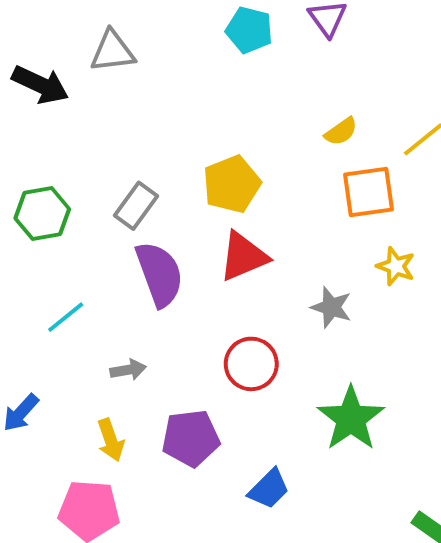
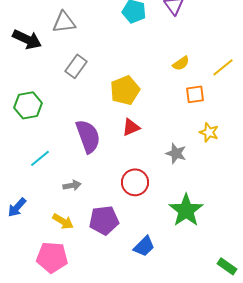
orange square: (368, 192) -> (195, 94), size x0.7
gray rectangle: (136, 206) -> (76, 66), moved
red triangle: (243, 257) -> (131, 127), size x0.7
yellow arrow: (111, 440) -> (63, 221), turned -40

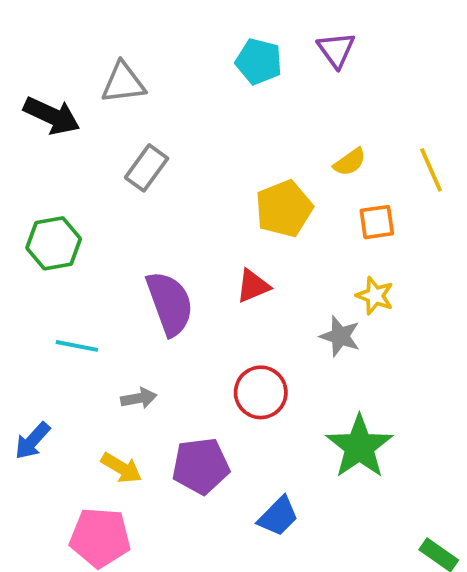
yellow line: (223, 67) -> (431, 170), turned -75
yellow pentagon: (125, 90) -> (284, 209), moved
yellow star: (209, 132) -> (375, 296), moved
cyan line: (40, 158) -> (77, 346), turned 50

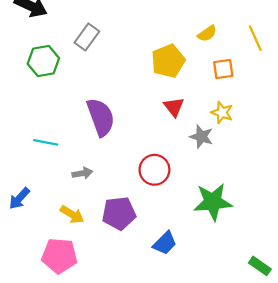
green hexagon: (54, 243) -> (43, 61), moved
red triangle: (253, 286) -> (174, 107), moved, turned -45
green star: (359, 447) -> (213, 202), turned 30

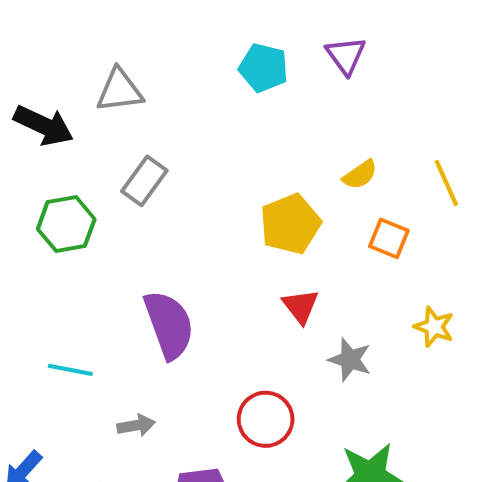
orange square: (223, 69) -> (389, 238), turned 30
yellow star: (222, 113) -> (434, 327), moved

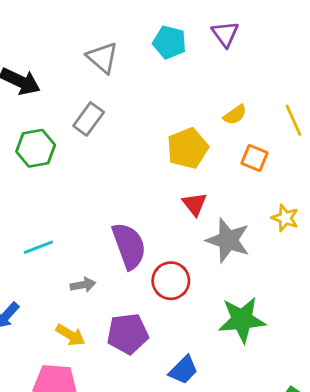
gray triangle: (120, 90) -> (103, 58), moved, turned 48
purple semicircle: (169, 325) -> (129, 246), moved
gray star: (350, 360) -> (228, 240), size x1.5
cyan line: (70, 370) -> (38, 247), turned -32

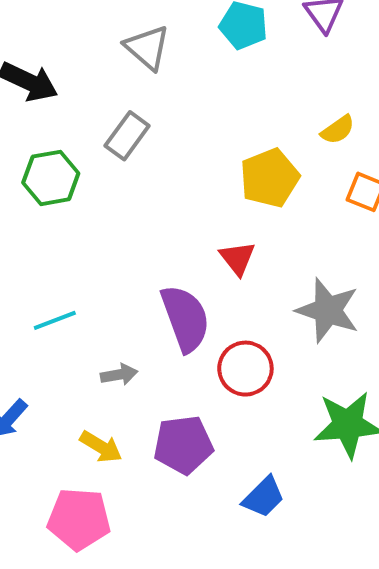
red triangle: (195, 204) -> (237, 258), moved

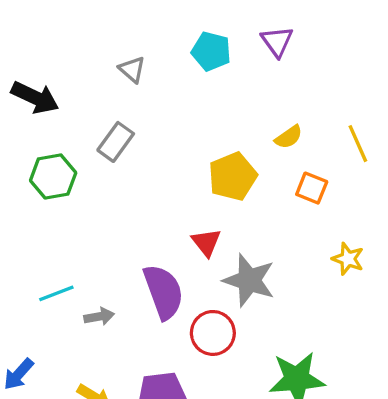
gray triangle: (147, 47) -> (132, 69), size x0.7
gray star: (328, 310) -> (249, 280), moved
gray arrow: (119, 375) -> (99, 317), moved

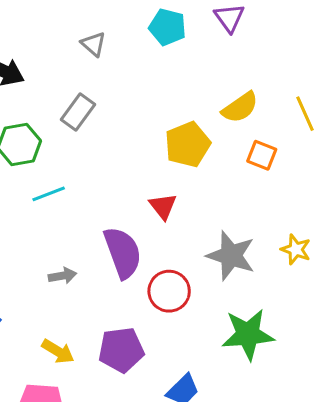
yellow semicircle: (289, 137) -> (240, 107), size x1.4
yellow star: (348, 259) -> (296, 249), moved
gray star: (249, 280) -> (231, 256), moved
cyan line: (56, 293) -> (49, 194), moved

